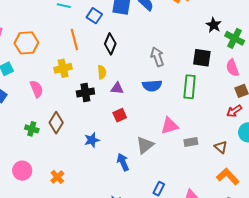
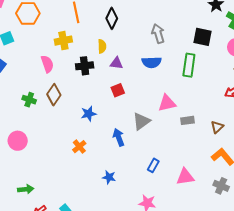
pink semicircle: (37, 89) -> (47, 64), moved
brown triangle: (221, 147) -> (217, 127), turned 32
orange cross: (57, 177) -> (79, 147), moved

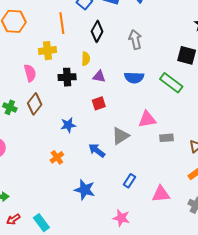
gray arrow: (158, 34) -> (135, 40), moved
green rectangle: (189, 65) -> (171, 83), turned -65
blue arrow: (119, 137) -> (97, 150), turned -36
blue star: (109, 177) -> (85, 190), size x1.5

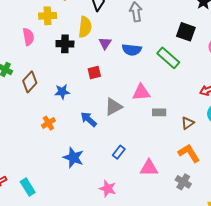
yellow semicircle: (86, 59) -> (85, 27), size x1.5
purple triangle: (99, 76) -> (105, 43), moved, turned 48
brown diamond: (35, 104) -> (30, 82), moved

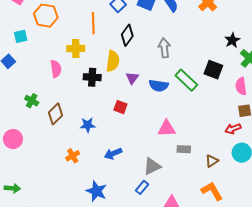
green rectangle: (168, 58) -> (186, 80), moved
red square: (94, 73) -> (120, 107), turned 32
gray triangle: (113, 107) -> (152, 166), moved
blue arrow: (89, 119) -> (113, 154), turned -66

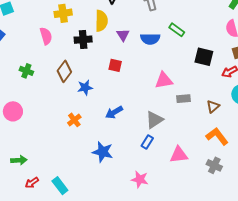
black square: (213, 70) -> (204, 57), moved
green rectangle: (186, 80) -> (177, 30), size x0.7
brown diamond: (56, 114) -> (64, 71), moved

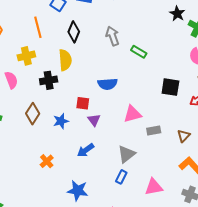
green rectangle: (177, 30) -> (139, 52), moved
purple triangle: (123, 35) -> (94, 120), moved
blue semicircle: (150, 39) -> (107, 84), moved
blue star: (85, 88) -> (61, 121), moved

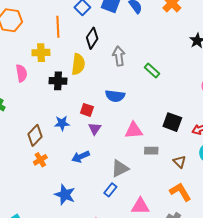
gray arrow: (113, 36) -> (119, 56), moved
black square: (170, 87) -> (172, 122), moved
brown diamond: (33, 114) -> (35, 135), moved
brown triangle: (184, 136) -> (180, 162), turned -40

